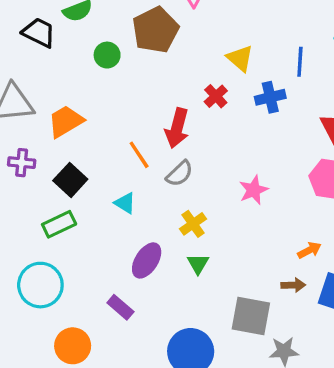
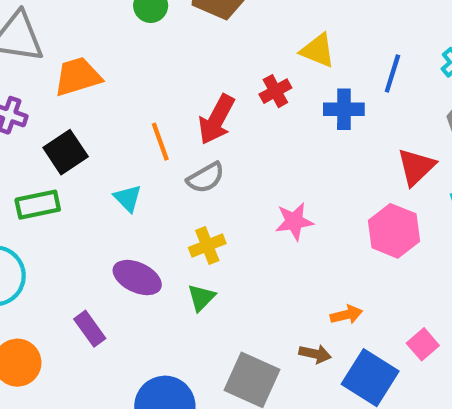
yellow triangle: (240, 58) -> (318, 50), turned -32
purple ellipse: (147, 260) -> (137, 278), turned 69

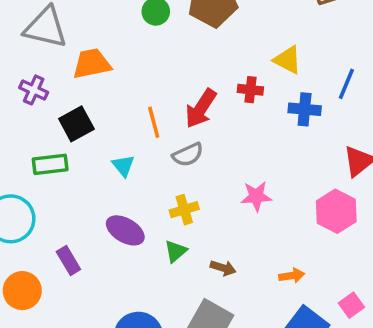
red cross: (275, 91) -> (250, 90), turned 30
purple rectangle: (90, 329) -> (68, 261), moved
brown arrow: (315, 354) -> (223, 268), moved

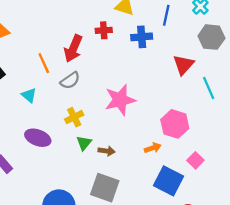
pink star: (256, 196) -> (120, 100), size x1.5
pink hexagon: (336, 211) -> (175, 124), moved
green triangle: (176, 251) -> (84, 143), moved

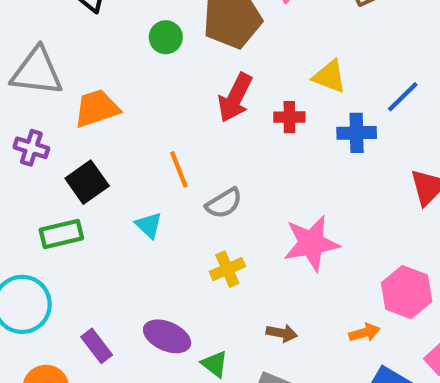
blue line: (166, 15) -> (403, 97), turned 30
red arrow: (73, 48) -> (235, 98), moved
purple ellipse: (38, 138) -> (167, 336), moved
green triangle: (84, 143) -> (215, 364), moved, turned -35

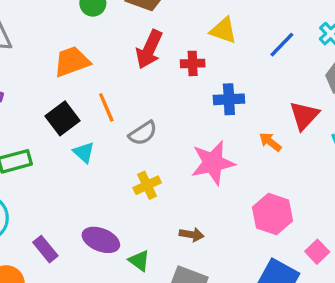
orange trapezoid: (97, 108) -> (72, 62), moved
blue cross: (357, 133) -> (229, 99), moved
black square: (87, 182) -> (63, 118), moved
pink hexagon: (407, 292) -> (272, 214), moved
orange arrow: (364, 333) -> (270, 142), moved, turned -125

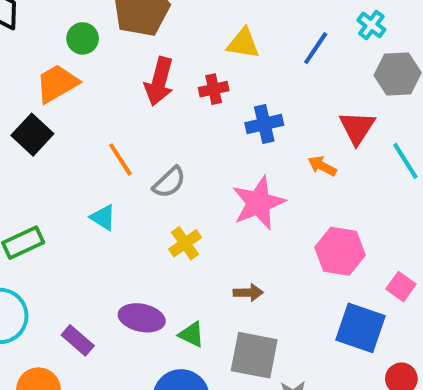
orange trapezoid: (72, 62) -> (57, 83), moved
black square: (63, 118) -> (32, 135), moved

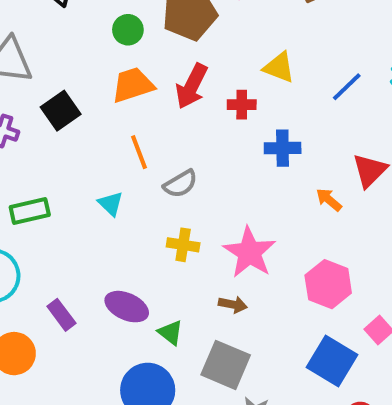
orange trapezoid: (57, 83) -> (133, 85), moved
pink star: (258, 203) -> (249, 252), moved, turned -30
yellow cross: (185, 243) -> (183, 245), turned 32

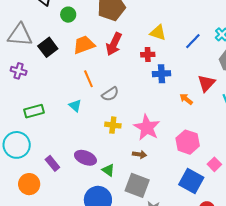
green circle: (128, 30) -> (68, 15), moved
red cross: (242, 105) -> (148, 55), moved
black square: (61, 111) -> (48, 47), moved

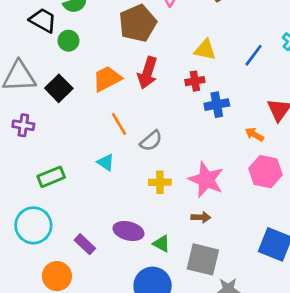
green circle: (68, 15) -> (68, 41), moved
pink hexagon: (188, 142) -> (265, 172), moved

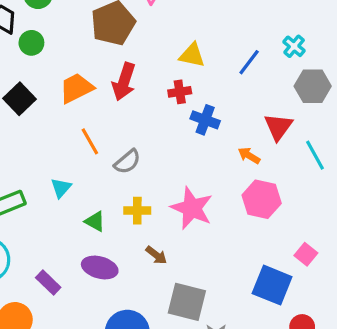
blue cross: (217, 105) -> (205, 120), turned 30
cyan triangle: (106, 162) -> (61, 188), moved, turned 36
brown arrow: (201, 217) -> (156, 255), moved, turned 36
green triangle: (161, 244) -> (95, 221), moved

